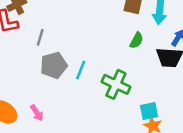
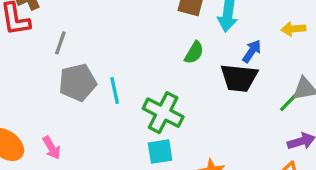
cyan line: (81, 70) -> (115, 91), turned -36
cyan square: (149, 111) -> (160, 152), moved

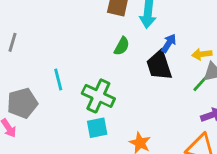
yellow arrow: (293, 29) -> (202, 54), moved
black trapezoid: (239, 78) -> (159, 65), turned 68
gray pentagon: (78, 82) -> (22, 103), moved

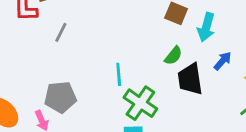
black trapezoid: (159, 65) -> (190, 79), moved
cyan line: (58, 80) -> (119, 74), moved

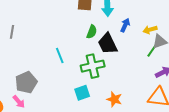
gray line: (61, 32) -> (12, 32), moved
green cross: (140, 103) -> (93, 66), moved, turned -30

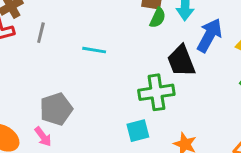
blue arrow: (125, 25) -> (209, 35), size x1.6
green semicircle: (92, 32) -> (158, 18), moved
cyan line: (60, 56) -> (94, 50), moved, turned -63

